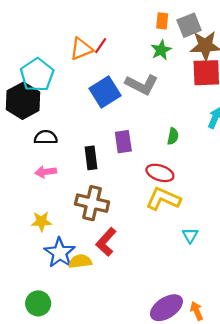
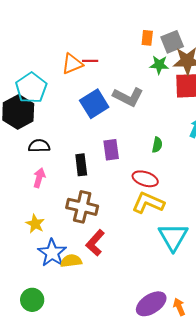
red line: (101, 46) -> (90, 61), turned 56
green star: (161, 50) -> (159, 65), moved, turned 30
pink arrow: (46, 172) -> (39, 178), turned 114
yellow star: (41, 221) -> (35, 224), turned 30
cyan triangle: (190, 235) -> (173, 237), size x2.0

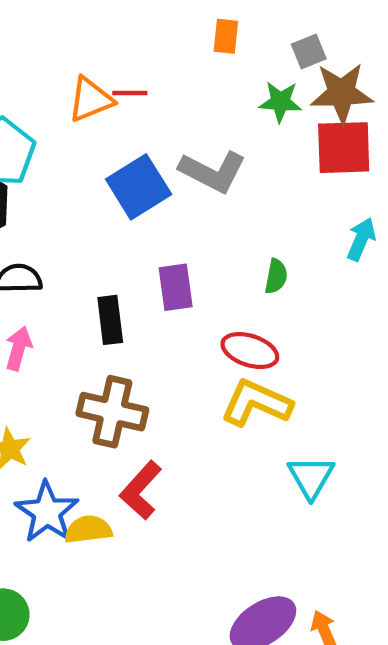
orange rectangle: (147, 38) -> (226, 36), moved
gray square: (172, 42) -> (309, 52), size x0.7
cyan triangle: (173, 237) -> (311, 477), size x0.7

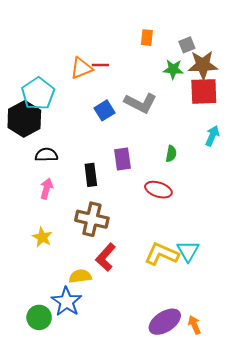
blue square: (139, 187) -> (105, 110), size x0.7
yellow L-shape: (256, 403) -> (162, 254), moved
blue star: (47, 512) -> (67, 302), moved

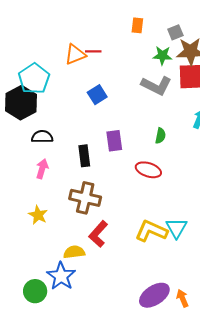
gray L-shape: (140, 103) -> (156, 86), moved

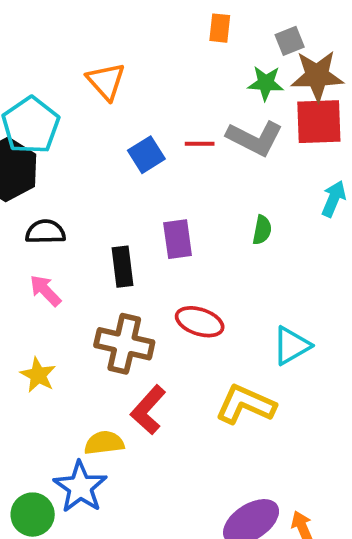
red line: (93, 51) -> (200, 144), moved
orange triangle: (75, 54) -> (106, 81), turned -50
pink arrow: (42, 169) -> (45, 291), turned -60
red ellipse: (148, 170) -> (200, 322), moved
cyan triangle: (176, 228) -> (291, 346), moved, turned 30

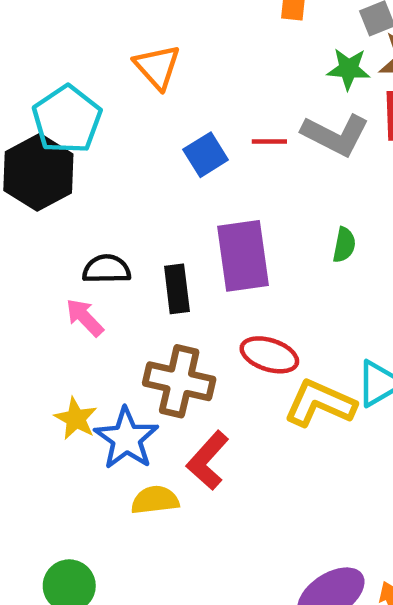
black semicircle: (45, 232) -> (107, 269), moved
purple rectangle: (178, 239) -> (243, 256), size x1.5
yellow L-shape: (246, 404) -> (320, 403), moved
blue star: (80, 487) -> (126, 438), moved

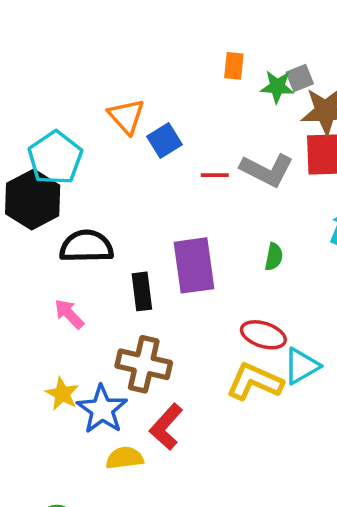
green star: (349, 69) -> (277, 87), moved
blue square: (206, 155) -> (164, 141), moved
black semicircle: (107, 269) -> (86, 246), moved, size x1.4
red ellipse: (269, 355) -> (263, 335), moved

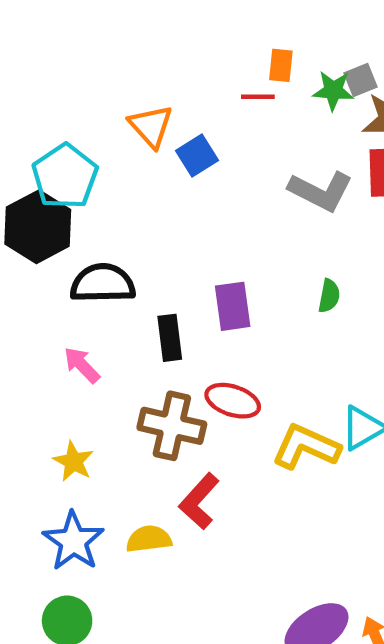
red line: (215, 175) -> (258, 97), moved
purple rectangle: (194, 265) -> (233, 306), size x0.7
red ellipse: (263, 335) -> (233, 401), moved
blue star: (102, 409) -> (73, 541), moved

